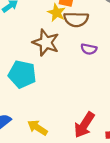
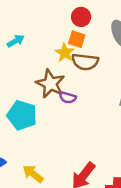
purple semicircle: (89, 49) -> (68, 97), moved

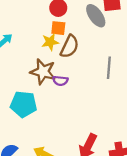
yellow star: (65, 53) -> (50, 42), turned -30
brown semicircle: (85, 62) -> (70, 46), turned -60

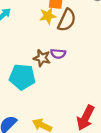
brown star: (43, 72) -> (42, 58), moved, size x0.7

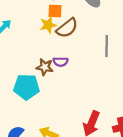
brown semicircle: (67, 20) -> (67, 28), turned 30

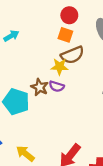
yellow star: (48, 25) -> (60, 67), moved

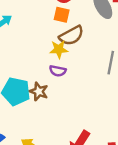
brown star: (40, 87) -> (39, 91), moved

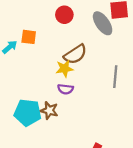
orange square: (62, 15) -> (29, 37), moved

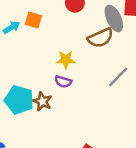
brown semicircle: (75, 54) -> (100, 38), moved
gray line: (115, 77) -> (118, 77), turned 30

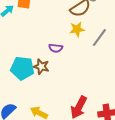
yellow star: (66, 60) -> (77, 29), moved

